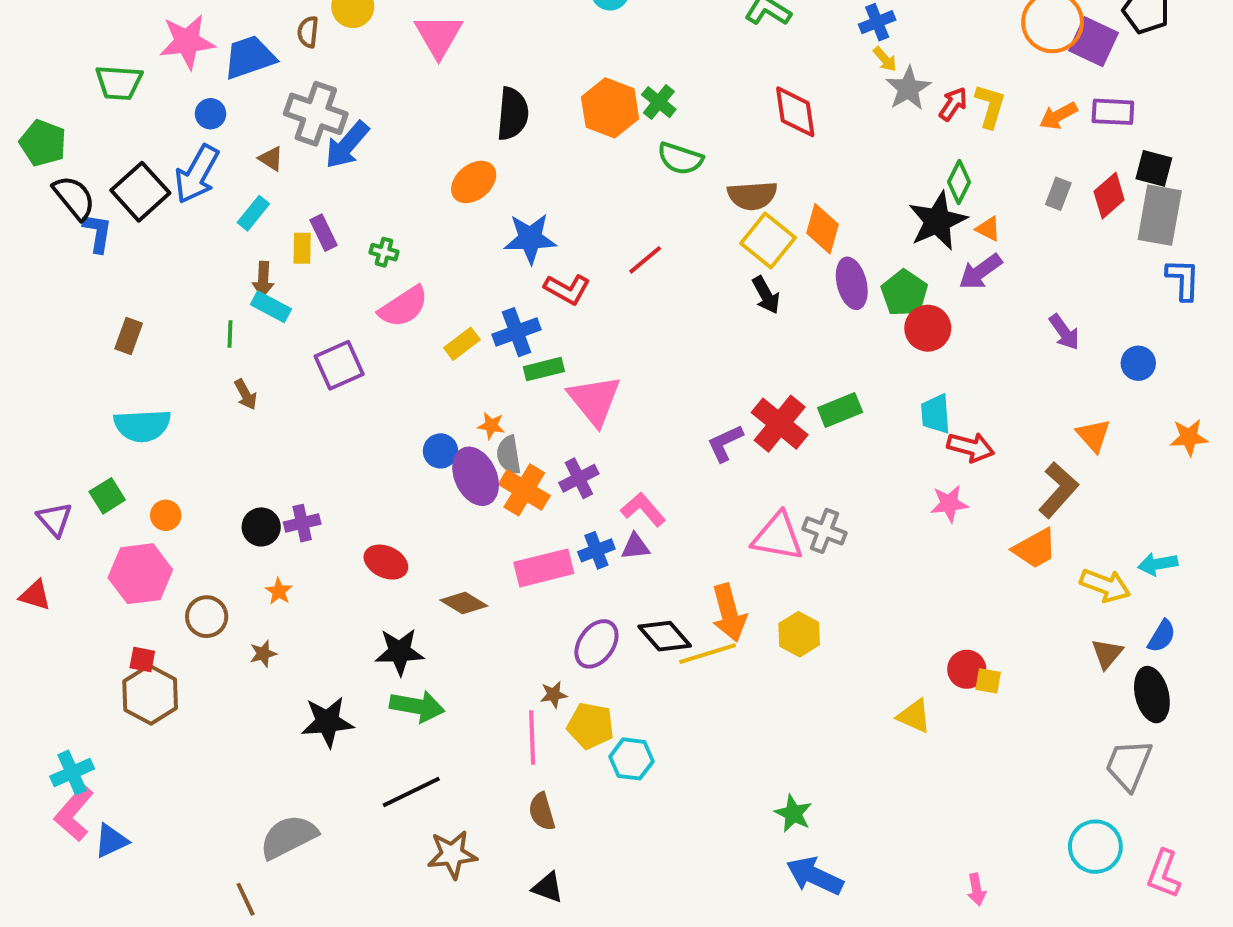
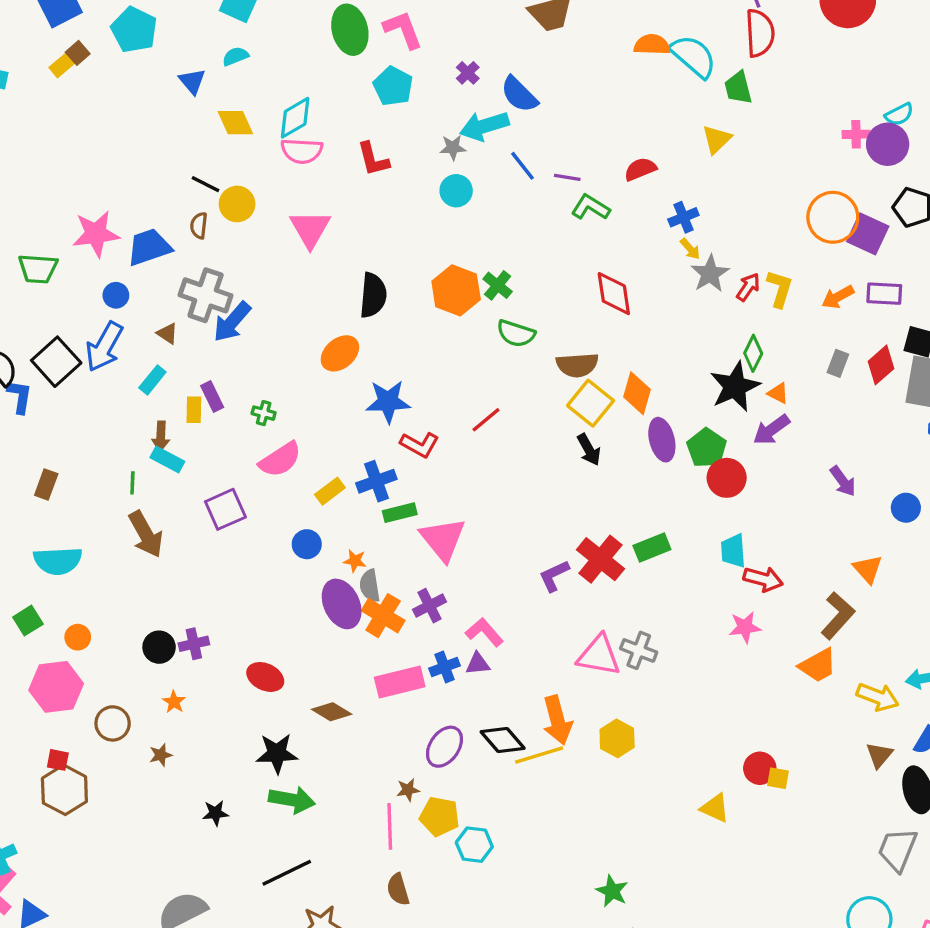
brown arrow: (246, 394) -> (146, 534), size x1.8
blue circle: (440, 451) -> (307, 544), moved
black star: (327, 722) -> (215, 813), size x0.6

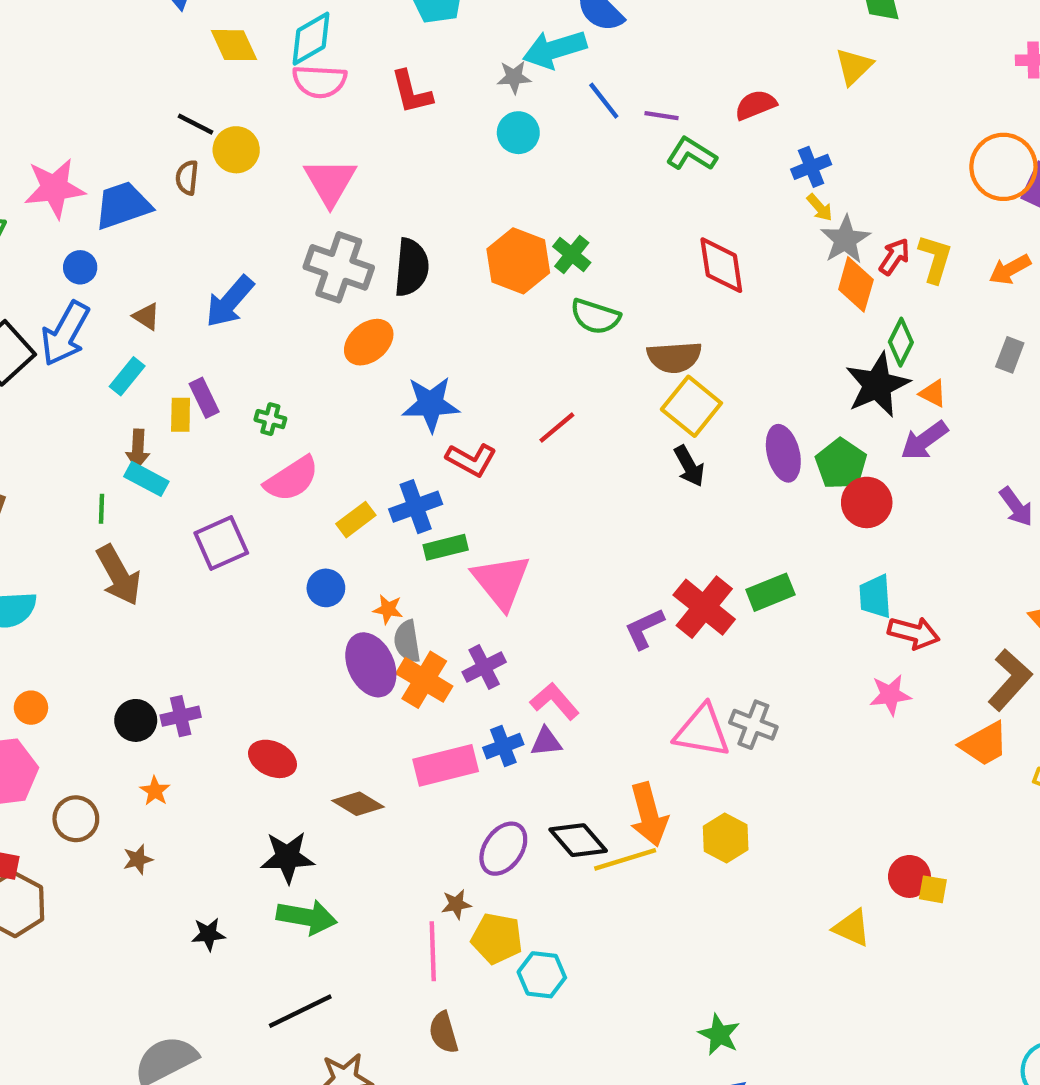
gray cross: (206, 295) -> (339, 267), moved
orange diamond: (637, 393) -> (856, 284), moved

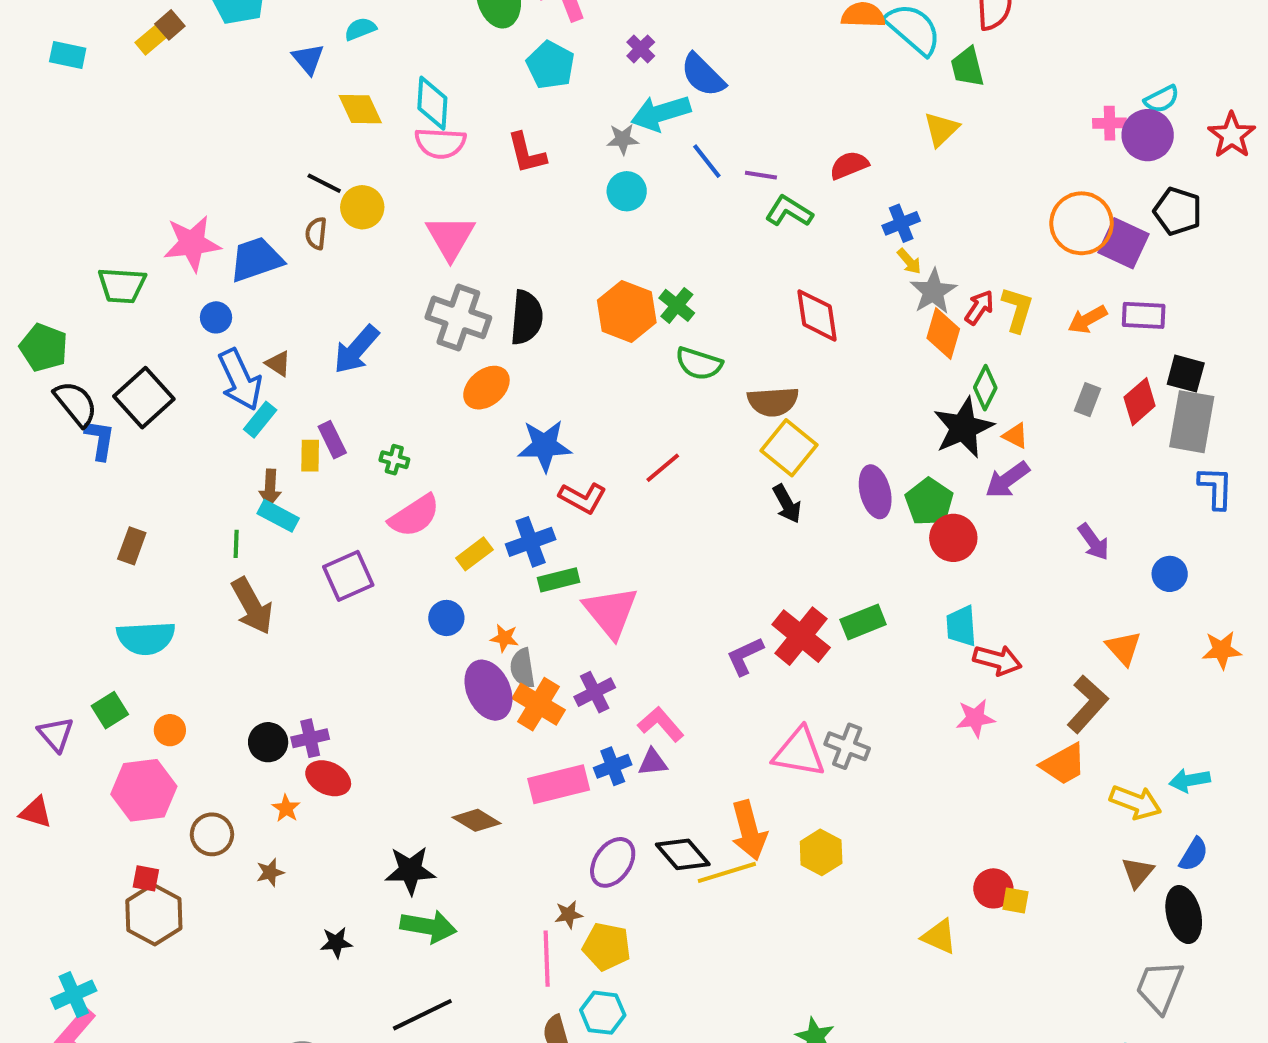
cyan diamond: (311, 39) -> (432, 103), turned -56
blue arrow: (65, 334) -> (240, 380), moved, turned -54
red ellipse: (273, 759) -> (328, 778), moved
cyan hexagon: (542, 975) -> (603, 1013), moved

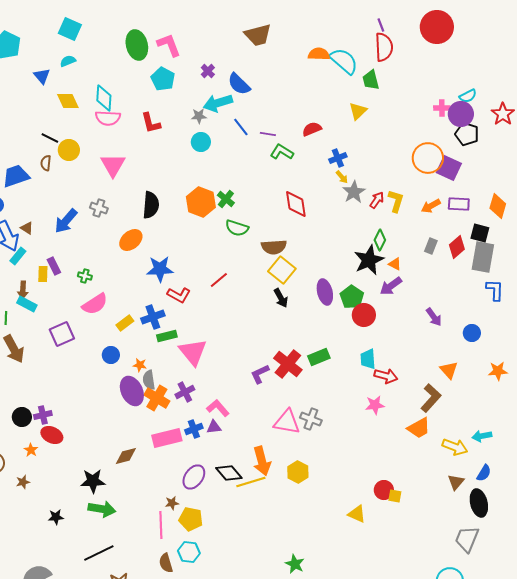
black pentagon: (1178, 211) -> (467, 134), moved
gray cross: (458, 317) -> (99, 208), moved, size x0.6
orange diamond: (943, 333) -> (498, 206), moved
brown diamond: (476, 820) -> (126, 456), turned -45

